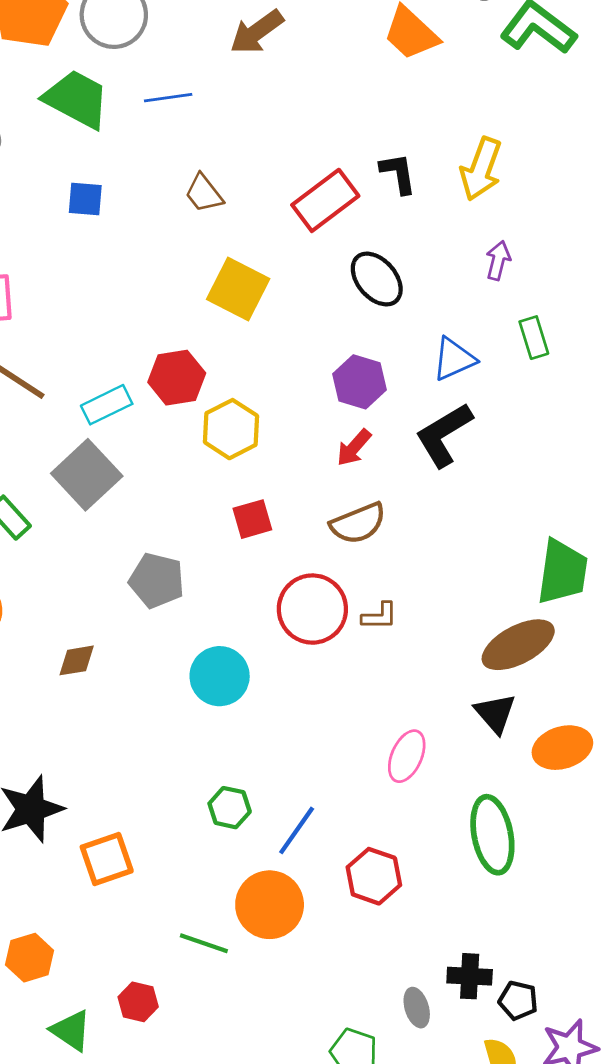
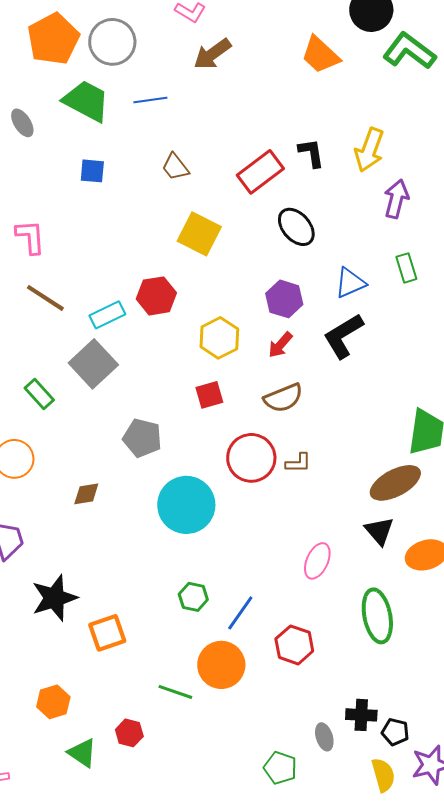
purple arrow: (498, 260) -> (396, 199), moved, size x1.4
yellow hexagon: (231, 429) -> (219, 338), moved
cyan circle: (220, 676) -> (186, 505), size x1.4

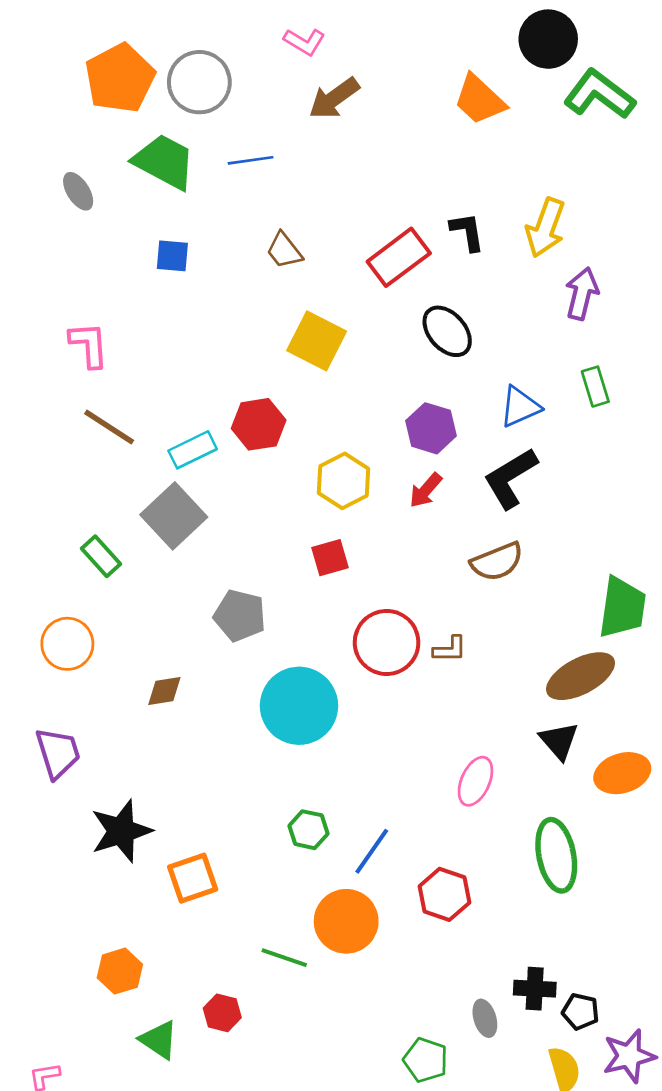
brown semicircle: (283, 398) -> (497, 562), moved

